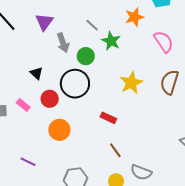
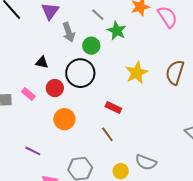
pink semicircle: (164, 42) -> (167, 17), moved
black triangle: (36, 73) -> (42, 62), turned -32
brown line: (115, 150) -> (107, 134), moved

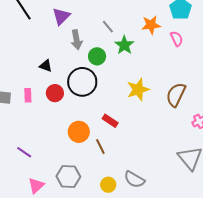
pink semicircle: (167, 17) -> (177, 39), size x0.7
pink rectangle: (28, 94) -> (28, 95), turned 40
orange circle: (64, 119) -> (79, 132), moved

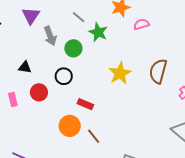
pink semicircle: (177, 39) -> (142, 24), moved, turned -70
black circle: (82, 82) -> (64, 76), size x0.6
red rectangle: (110, 121) -> (85, 104), moved

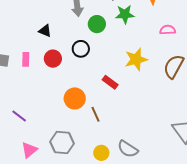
pink semicircle: (142, 24) -> (168, 30), moved
green star: (98, 32) -> (125, 14), turned 30
red rectangle: (85, 104) -> (110, 82), moved

